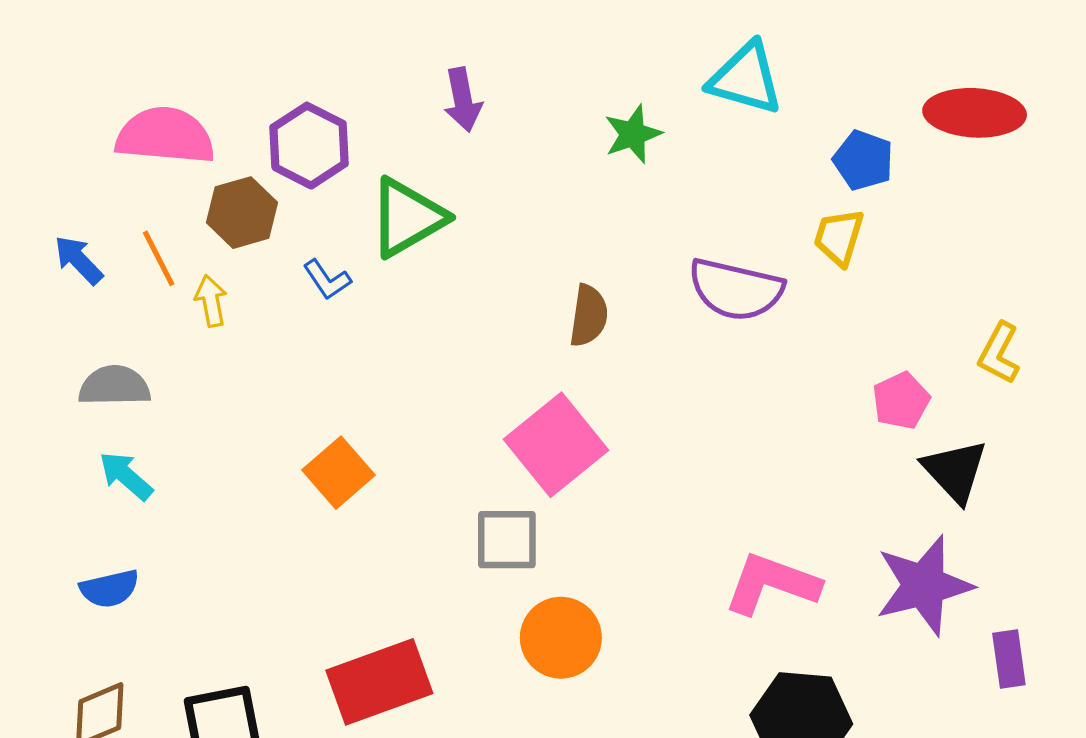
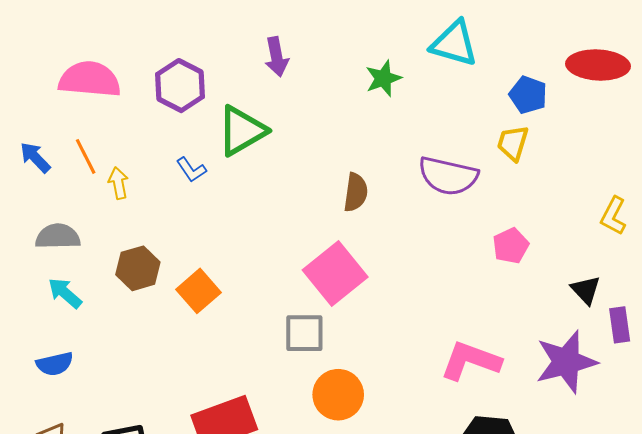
brown hexagon: (242, 213) -> (138, 268), moved
pink pentagon: (901, 401) -> (511, 246), moved
black triangle: (955, 471) -> (586, 290), size x0.7
purple rectangle: (1009, 659) -> (620, 325), moved

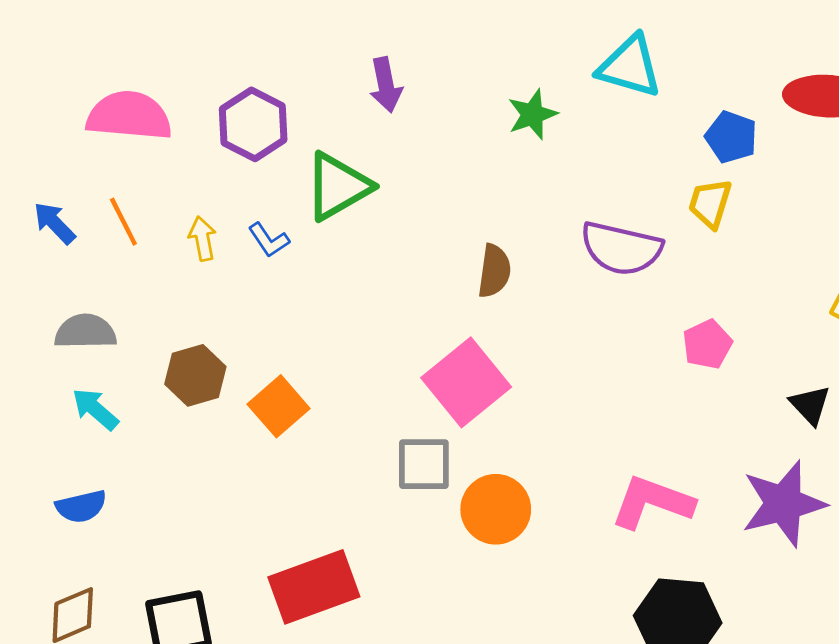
yellow arrow: (118, 183) -> (202, 239), moved
orange circle: (338, 395) -> (496, 509), moved

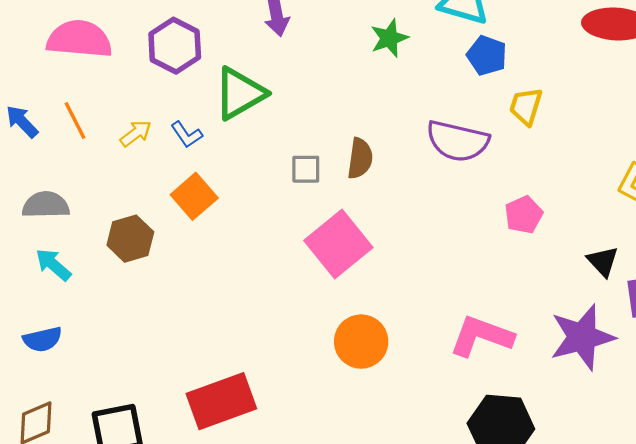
blue pentagon: (731, 137) -> (487, 55), moved
yellow arrow: (202, 239) -> (136, 133), turned 64
orange square: (279, 406) -> (194, 196), moved
gray square: (424, 464) -> (306, 169), moved, size x0.7

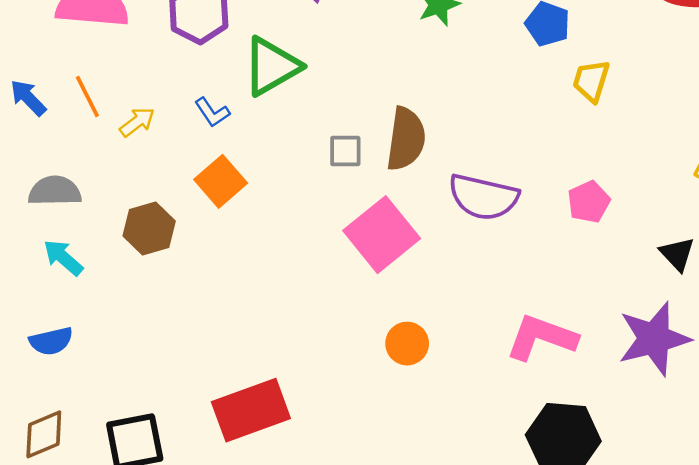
yellow arrow: (136, 133) -> (137, 122), moved
purple semicircle: (458, 141) -> (483, 197), moved
brown semicircle: (360, 158) -> (406, 139), size x1.4
orange circle: (361, 342) -> (407, 344), size x0.7

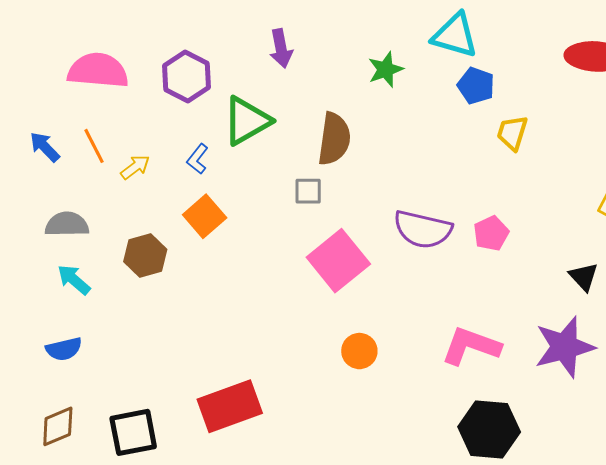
blue L-shape: (212, 112) -> (198, 159), turned 72
brown semicircle: (406, 139) -> (334, 139), moved
pink pentagon: (589, 202) -> (491, 233), moved

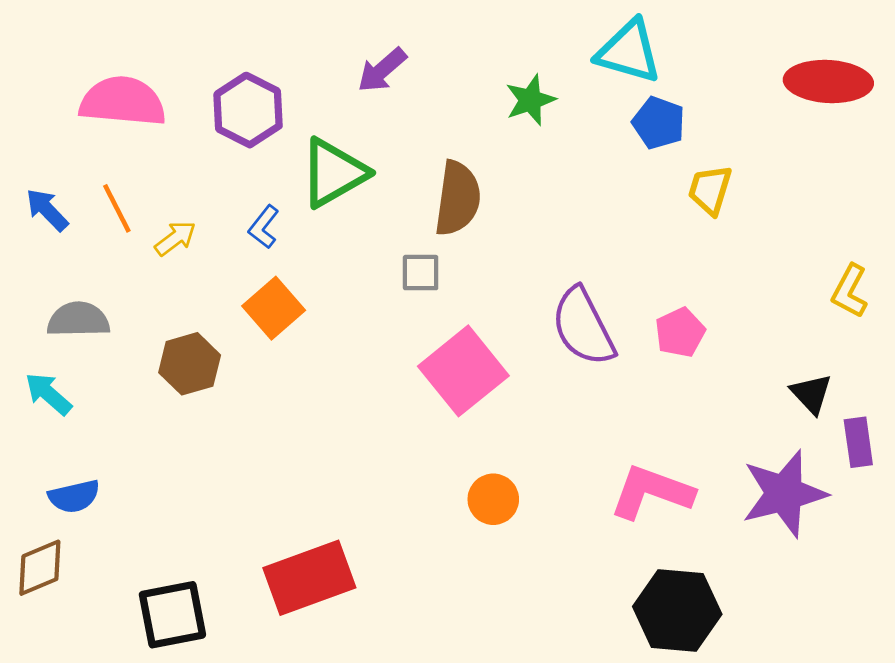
purple arrow: (281, 48) -> (382, 70), turned 60
purple semicircle: (423, 229) -> (583, 327), turned 50
cyan arrow: (74, 280) -> (48, 394), moved
brown diamond: (58, 426) -> (40, 568), moved

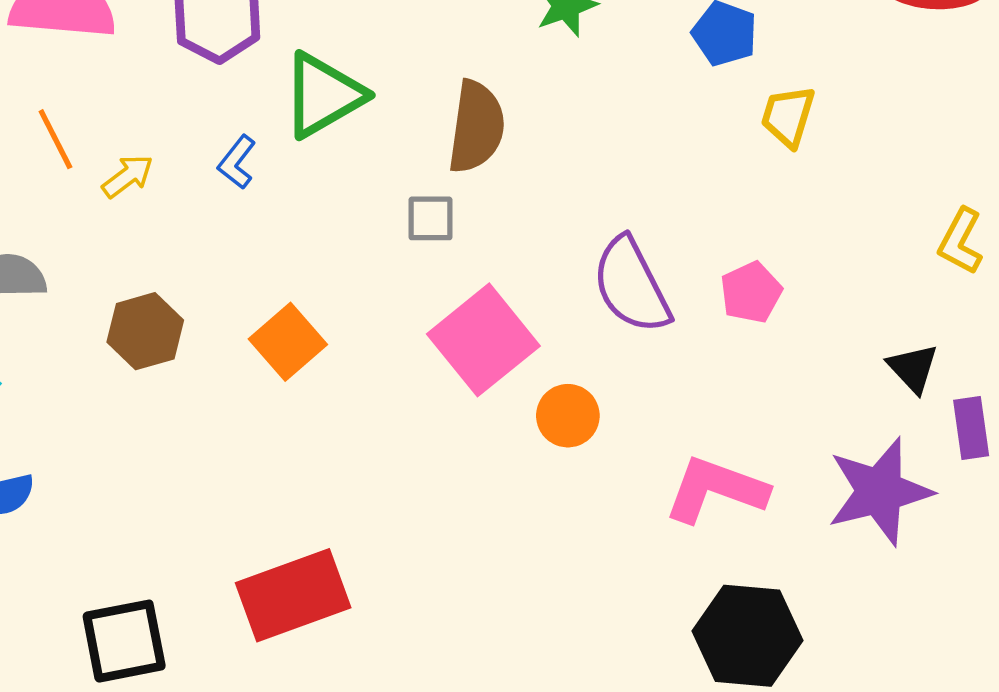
orange square: (274, 308) -> (288, 342), moved
orange circle: (493, 499) -> (568, 416), moved

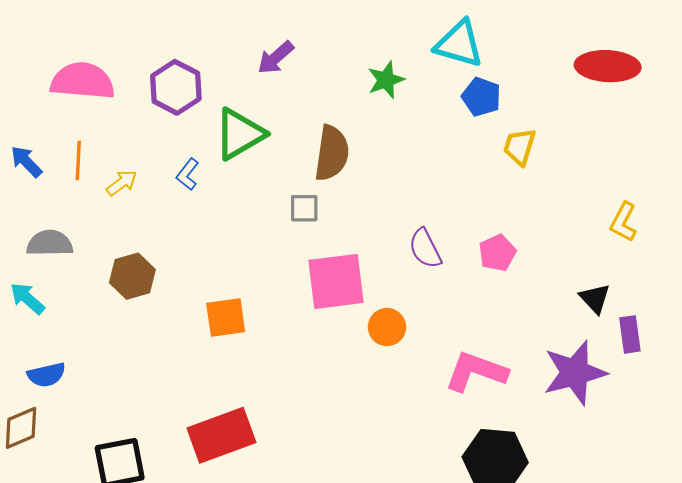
orange line: (55, 139) -> (78, 161), turned 30
purple semicircle: (631, 285) -> (425, 249), size x0.7
pink square: (483, 340) -> (336, 281), turned 32
orange square: (288, 342) -> (226, 318), moved, turned 33

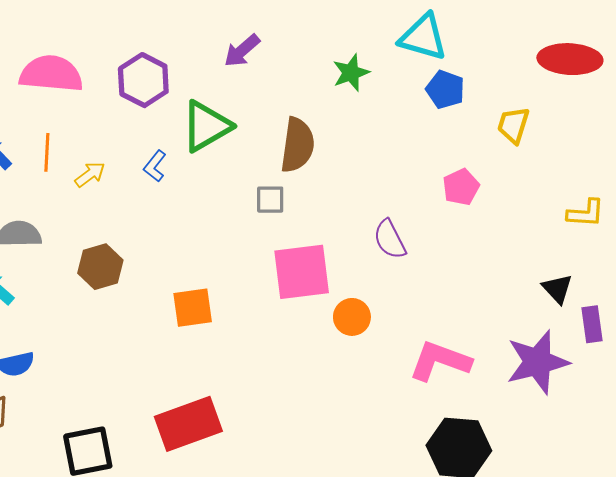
yellow trapezoid: (520, 147) -> (513, 125), moved
yellow L-shape: (624, 222) -> (586, 213), turned -114
pink pentagon: (497, 253) -> (461, 187), moved

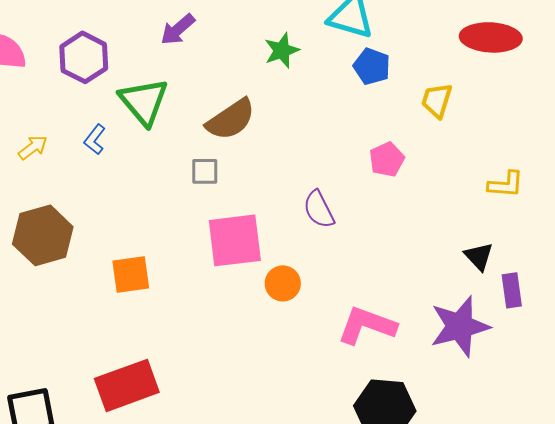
green triangle: (206, 126) -> (144, 101), turned -40
brown semicircle: (297, 145) -> (231, 119), turned 48
brown hexagon: (100, 267) -> (43, 235), size x1.4

